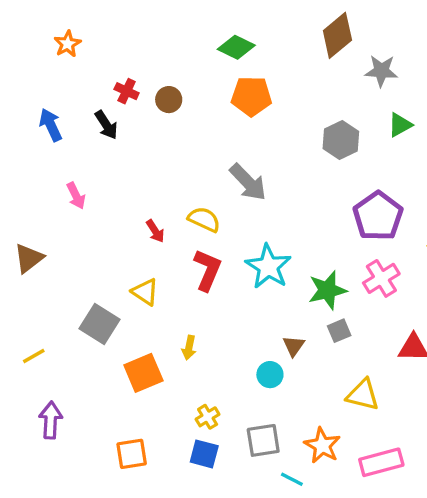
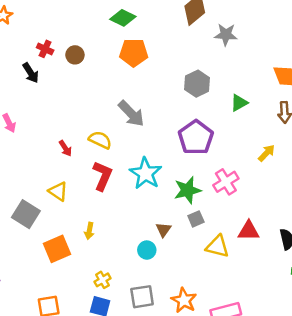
green triangle: (400, 125) -> (239, 103), moved
purple pentagon: (378, 216) -> (196, 138), moved
yellow triangle: (363, 395) -> (217, 246), moved

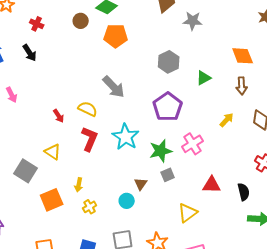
red cross: (45, 49) -> (37, 24), moved
brown circle: (75, 55) -> (81, 21), moved
yellow triangle: (217, 246) -> (188, 213), moved, turned -50
yellow cross: (103, 280) -> (90, 207), moved

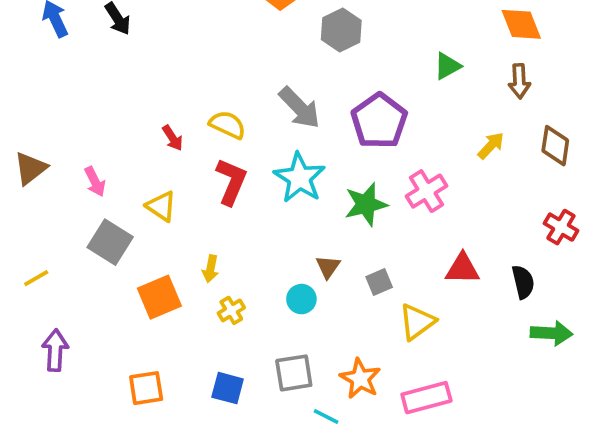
gray hexagon: (169, 62) -> (341, 30), moved
gray arrow: (114, 87) -> (300, 108), moved
pink arrow: (12, 95) -> (95, 182), moved
gray square: (168, 175) -> (379, 282), moved

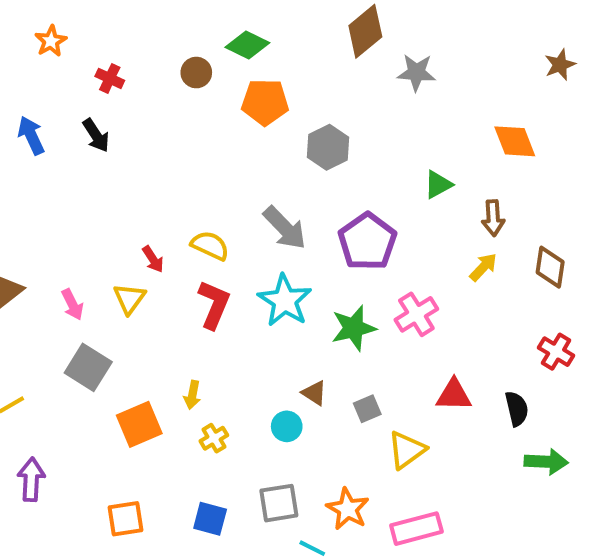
brown arrow: (519, 81) -> (493, 218), moved
yellow triangle: (161, 206) -> (129, 299), moved, turned 32
brown triangle: (328, 267) -> (314, 393), turned -32

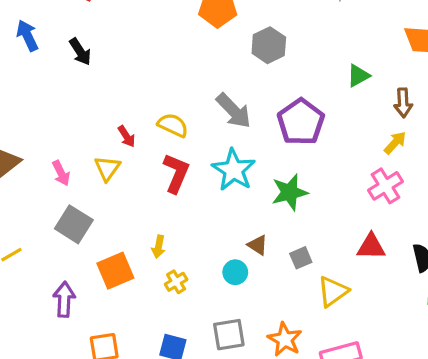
black arrow: (96, 135) -> (80, 52), moved
pink cross: (416, 314) -> (386, 186), moved
purple arrow: (31, 479) -> (64, 299), moved

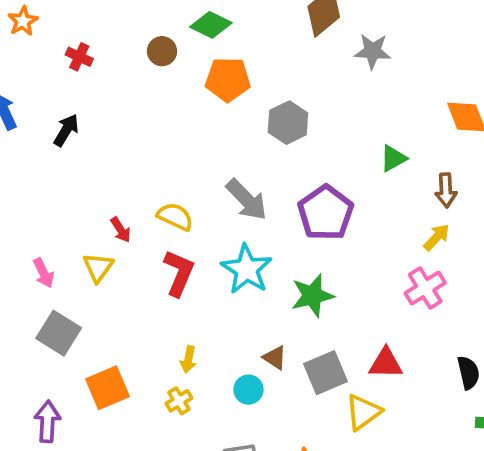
black arrow: (80, 52) -> (66, 130), turned -116
yellow arrow: (159, 247) -> (188, 359), moved
red triangle: (371, 247) -> (386, 363), moved
gray square: (301, 258) -> (326, 373), size x1.6

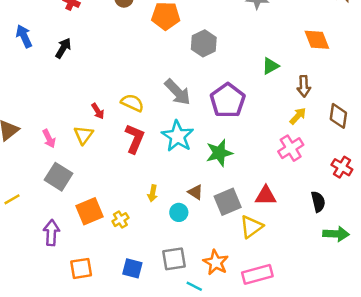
yellow arrow: (188, 359) -> (153, 193), moved
yellow cross: (179, 401) -> (120, 220), moved

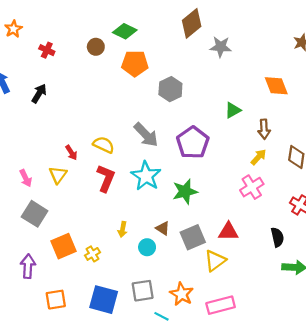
blue square: (132, 268) -> (104, 300), size x1.5

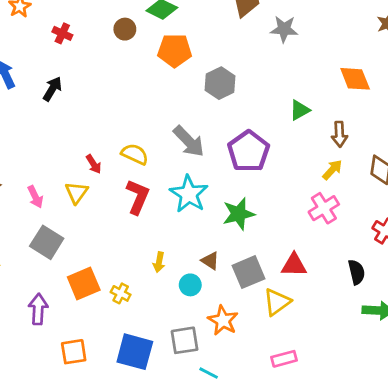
yellow cross: (92, 254) -> (121, 293), turned -32
orange star: (182, 294) -> (223, 320), moved
pink rectangle: (221, 305) -> (284, 359), size x0.7

